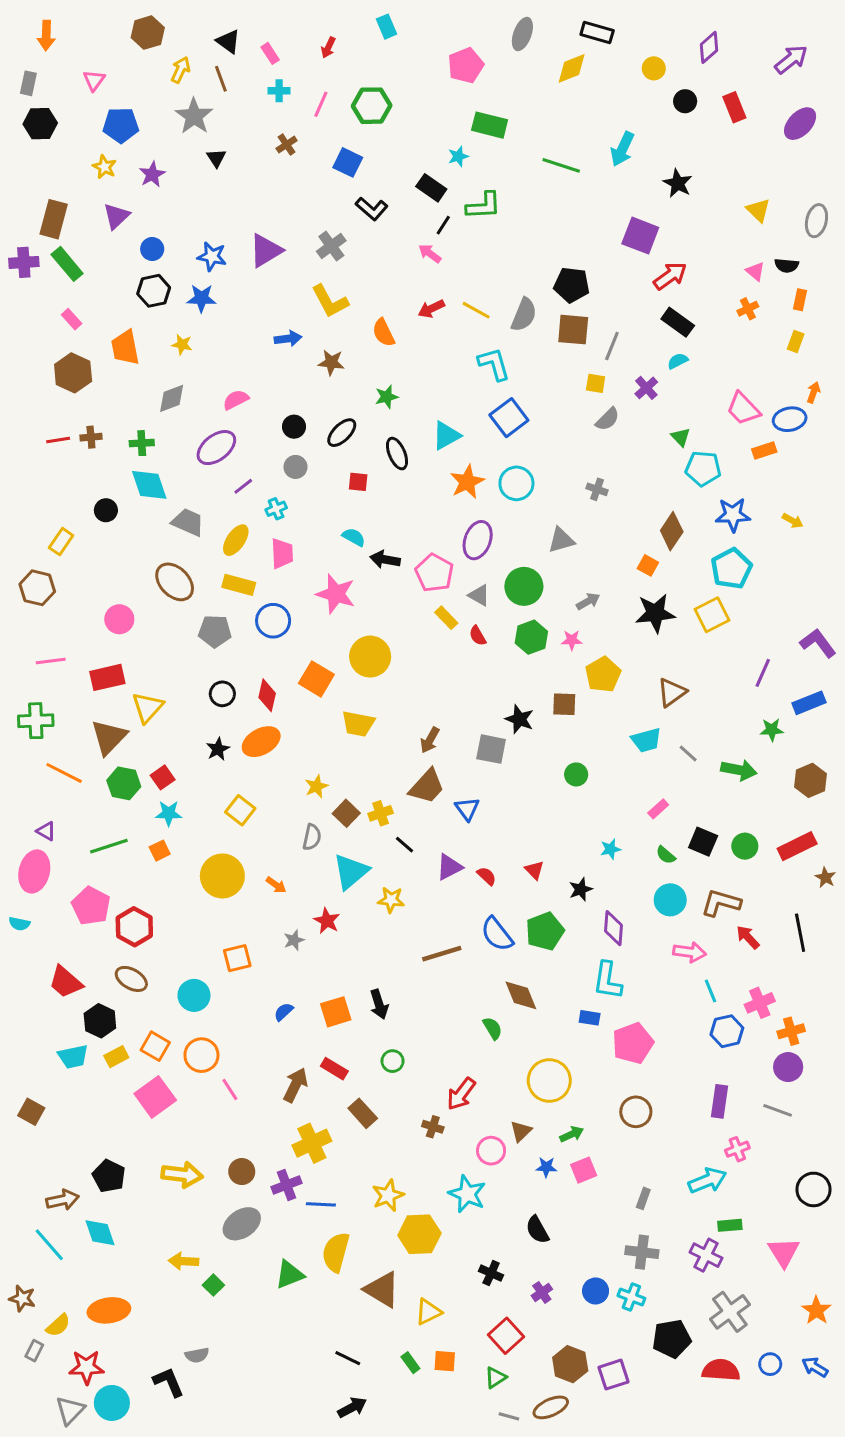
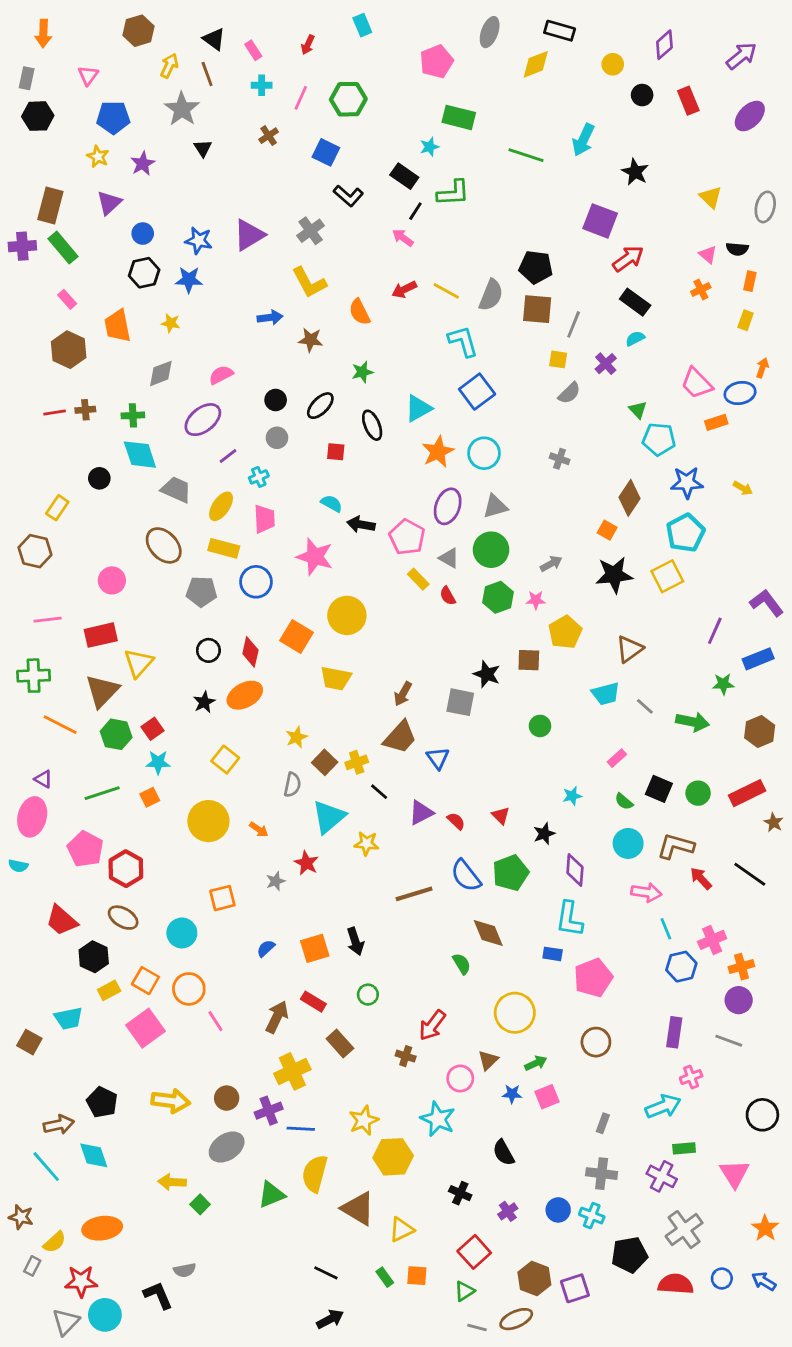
gray triangle: (561, 540) -> (495, 506), moved
black line: (800, 933) -> (750, 874), turned -44
cyan trapezoid: (73, 1057) -> (69, 1018), moved

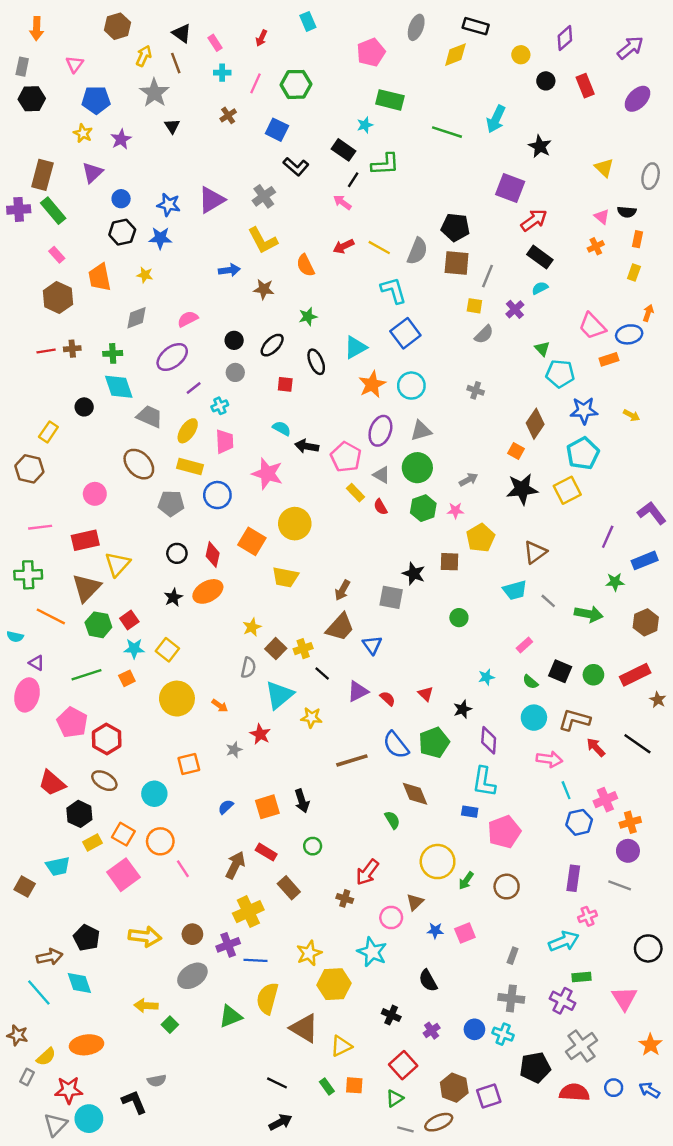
yellow square: (225, 760) -> (167, 650), moved
cyan semicircle: (18, 866) -> (15, 637), moved
green arrow: (536, 1063) -> (466, 881), moved, turned 150

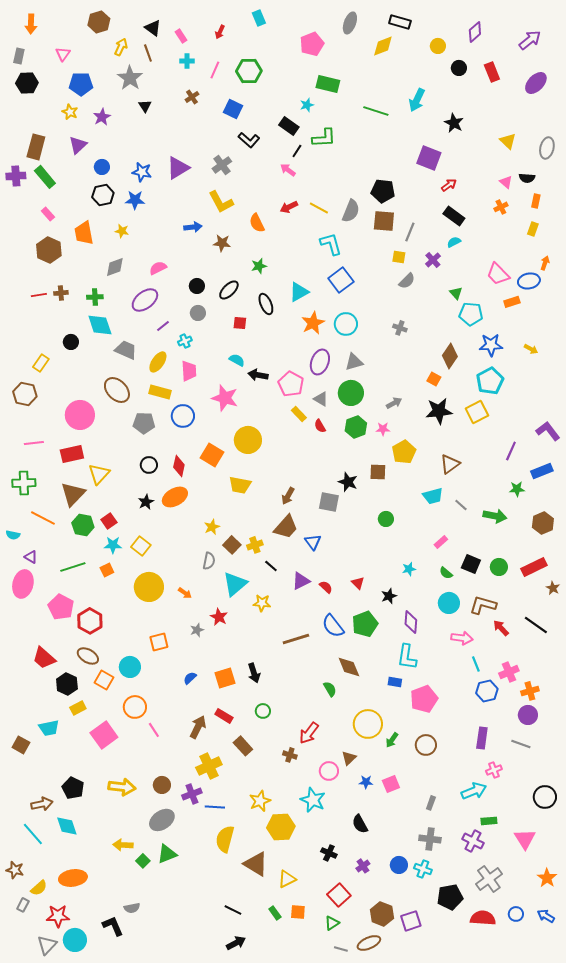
red arrow: (534, 220) -> (449, 185), size x0.7
pink circle: (95, 494) -> (80, 415), size x1.5
orange square: (123, 834) -> (104, 680), moved
green triangle: (230, 1016) -> (167, 854), moved

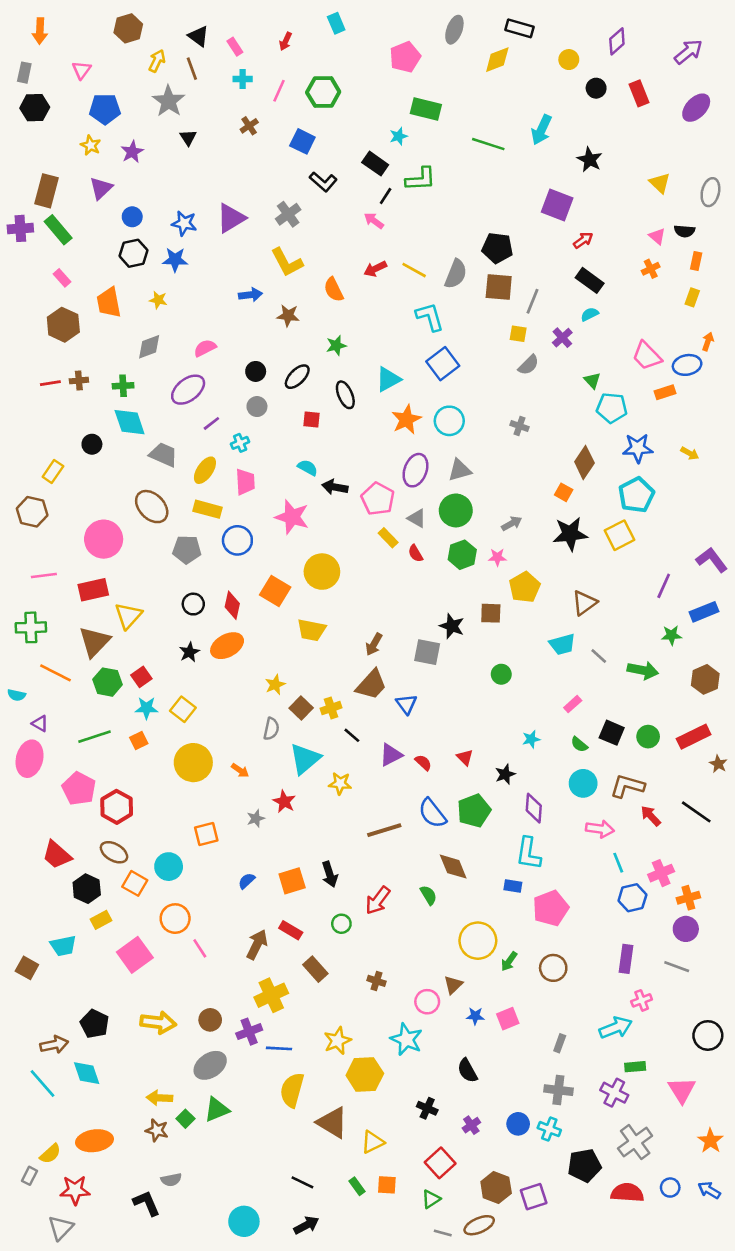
red arrow: (309, 733) -> (378, 900), moved
brown star: (15, 870) -> (157, 1130), moved
cyan circle: (75, 940) -> (244, 1221), moved

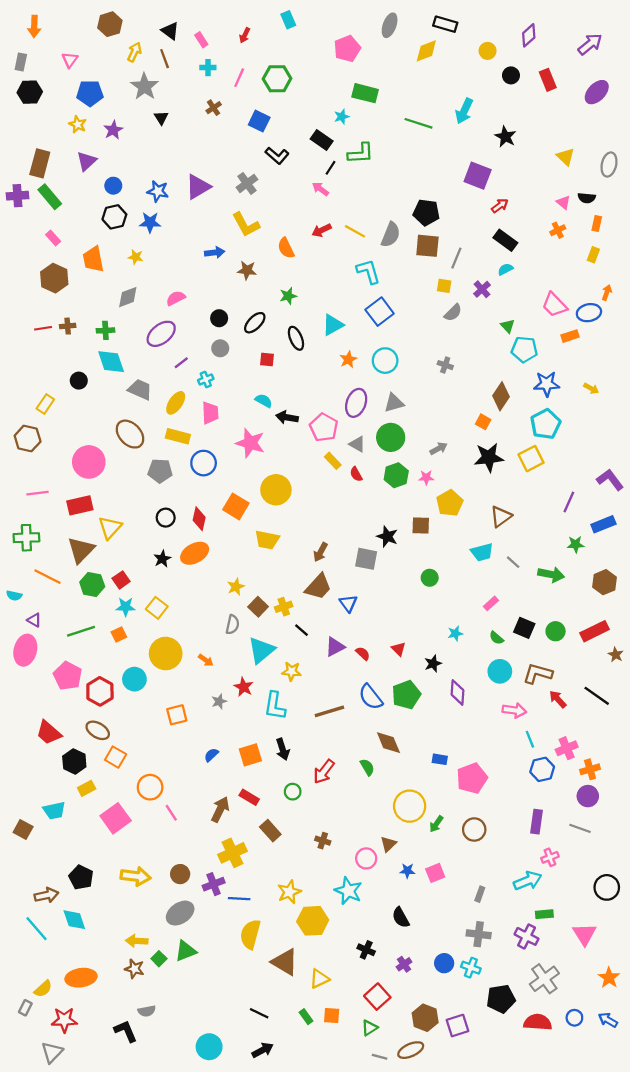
orange star: (406, 420) -> (348, 359), size x0.7
cyan L-shape: (529, 854) -> (275, 706), moved
cyan circle: (169, 867) -> (134, 679), moved

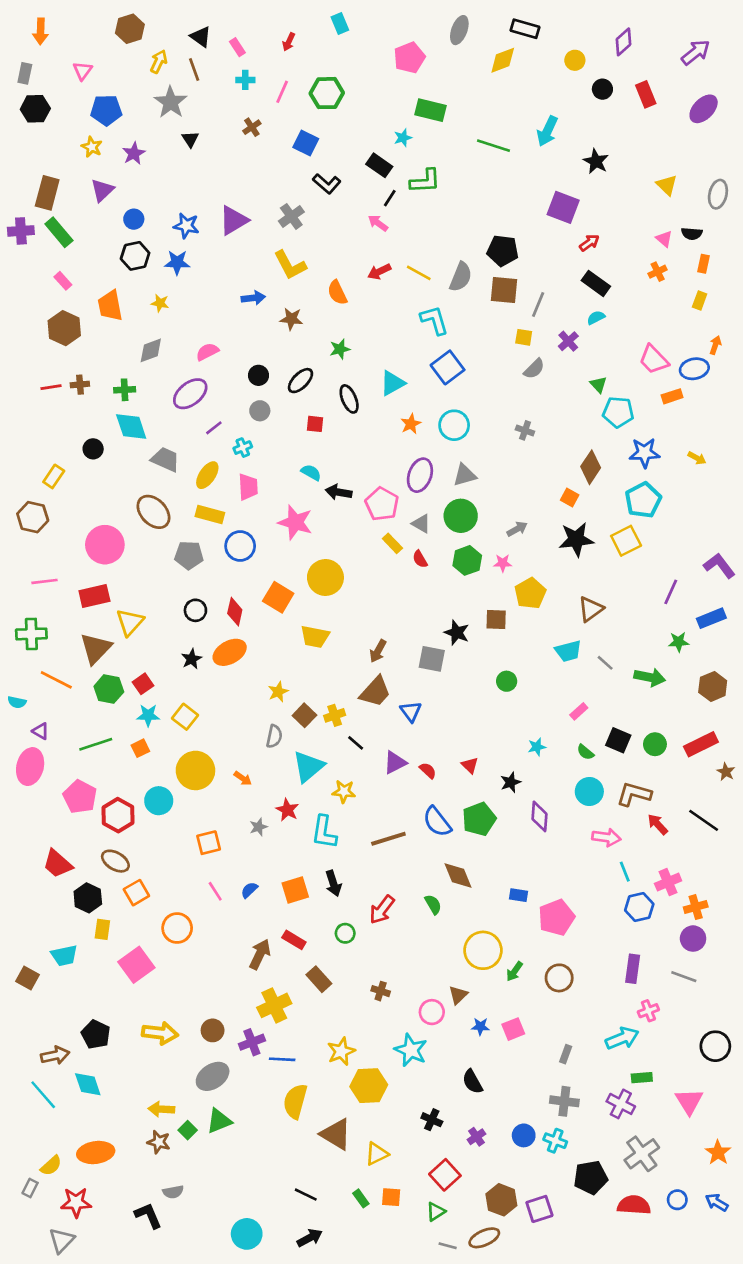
orange square: (116, 757) -> (136, 893), turned 30
yellow rectangle: (87, 788) -> (102, 929), turned -54
pink line: (171, 813) -> (215, 891), moved

